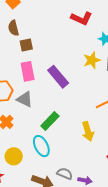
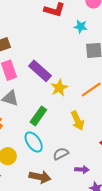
yellow star: (92, 60) -> (59, 88), moved
gray semicircle: (65, 174) -> (61, 154), moved, turned -42

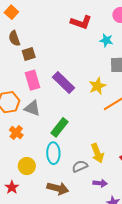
yellow star: (59, 88) -> (97, 86), moved
yellow arrow: (77, 121) -> (97, 153), moved
cyan ellipse: (34, 142) -> (53, 153), turned 30

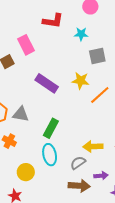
pink rectangle: (33, 80) -> (26, 45), moved
yellow star: (97, 86) -> (81, 81), turned -30
yellow arrow: (97, 153) -> (93, 147), turned 120
brown arrow: (58, 188) -> (79, 186), moved

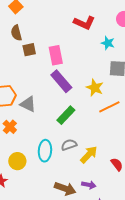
pink rectangle: (26, 45) -> (56, 55), moved
green rectangle: (51, 128) -> (66, 115), moved
yellow arrow: (93, 147) -> (89, 155), turned 120
gray semicircle: (78, 163) -> (69, 145), moved

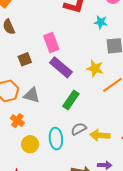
brown square: (29, 50) -> (25, 59), moved
yellow arrow: (89, 155) -> (100, 135), turned -120
yellow circle: (17, 161) -> (30, 144), moved

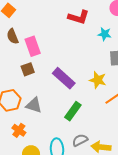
pink rectangle: (51, 43) -> (33, 46), moved

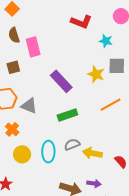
brown square: (28, 69) -> (13, 67), moved
yellow star: (98, 80) -> (96, 74), moved
green rectangle: (73, 111) -> (67, 115), turned 30

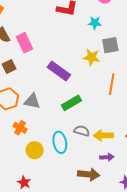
orange line: (111, 105) -> (112, 84), turned -40
gray semicircle: (72, 144) -> (82, 131), turned 49
purple arrow: (94, 183) -> (107, 157), moved

